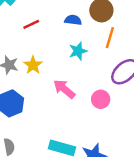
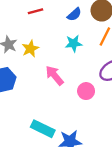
blue semicircle: (73, 20) -> (74, 14), turned 120

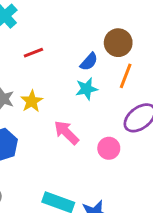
blue semicircle: (74, 14) -> (89, 62), moved

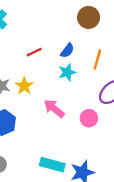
brown circle: (118, 43) -> (89, 17), moved
red line: (33, 53) -> (34, 52), moved

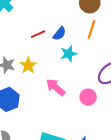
blue semicircle: (67, 51) -> (59, 34), moved
orange line: (97, 59) -> (92, 29), moved

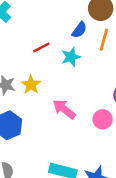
blue semicircle: (59, 34) -> (79, 30), moved
cyan star: (69, 54) -> (71, 57), moved

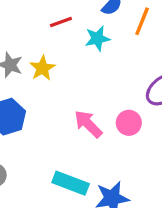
pink arrow: (64, 109) -> (88, 124), moved

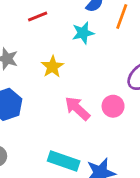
red line: (61, 22) -> (38, 16), moved
yellow star: (42, 68) -> (52, 67), moved

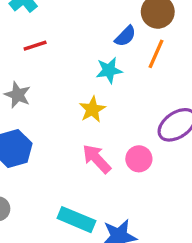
red line: (38, 16) -> (35, 46), moved
yellow star: (52, 67) -> (92, 109), moved

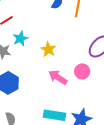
cyan star: (109, 70) -> (20, 39), moved

